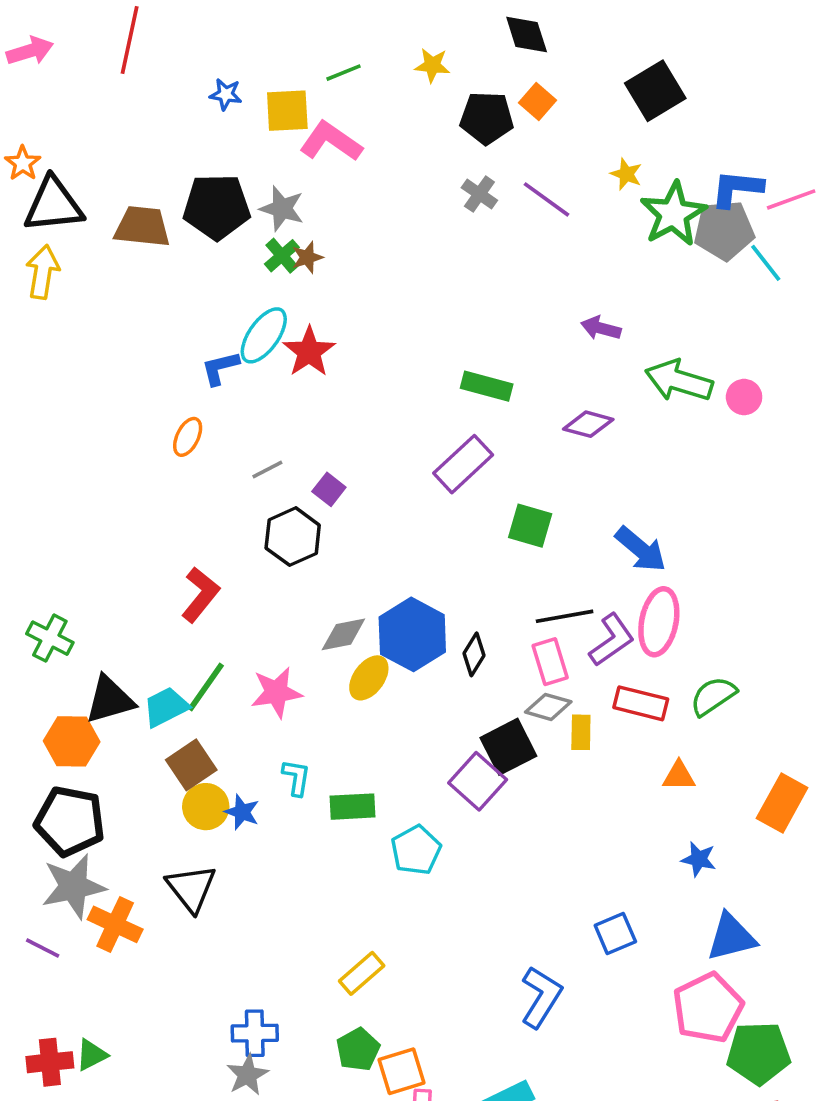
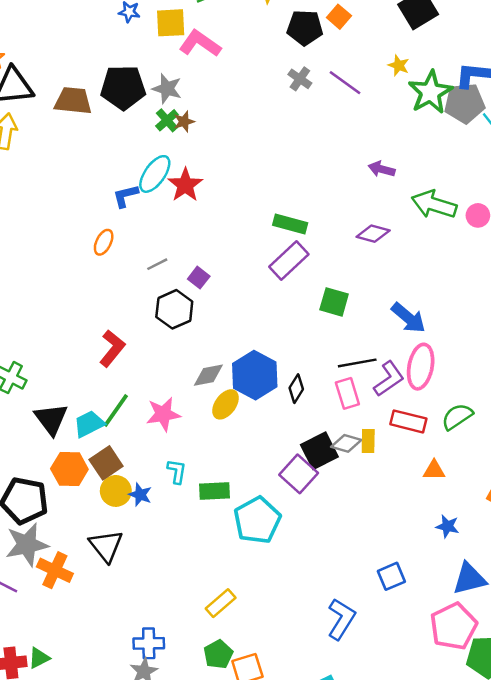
green rectangle: (487, 386) -> (290, 224), moved
black triangle: (110, 700) -> (51, 419), turned -51
gray diamond: (548, 707) -> (346, 443), moved
orange hexagon: (72, 741) -> (69, 469), moved
cyan pentagon: (416, 850) -> (257, 520), size x1.4

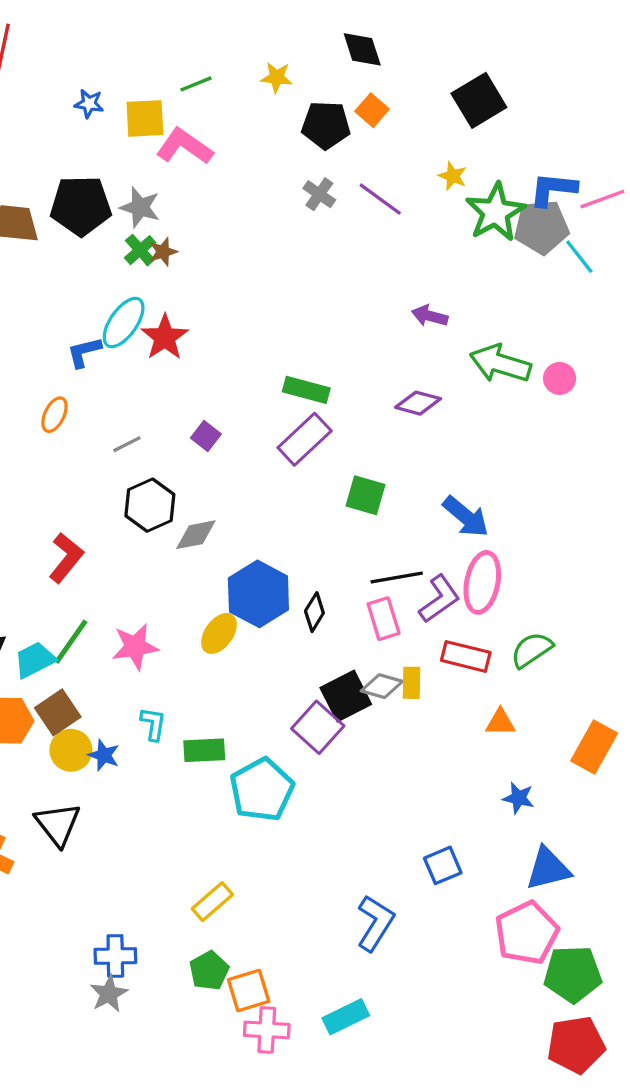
purple square: (199, 278) -> (206, 436), moved
gray diamond: (208, 375) -> (196, 535), moved

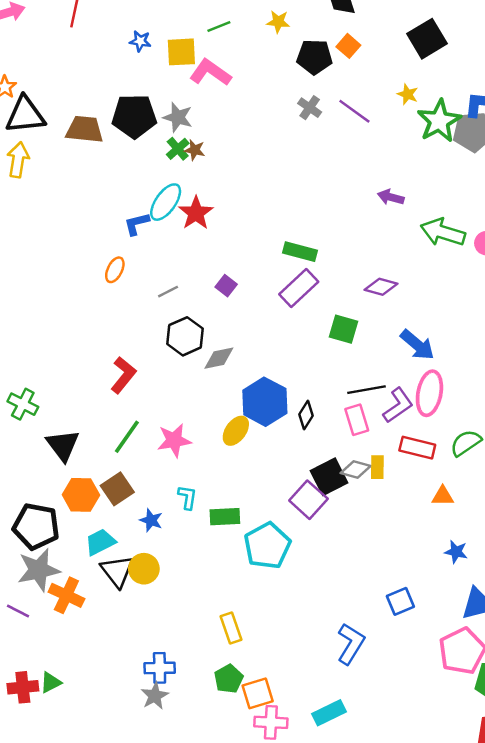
brown star: (163, 252) -> (195, 150), turned 30
purple diamond: (418, 403) -> (381, 287), moved
cyan trapezoid: (35, 660) -> (100, 542), moved
yellow circle: (71, 750) -> (144, 569), moved
yellow rectangle: (212, 902) -> (231, 628), turned -68

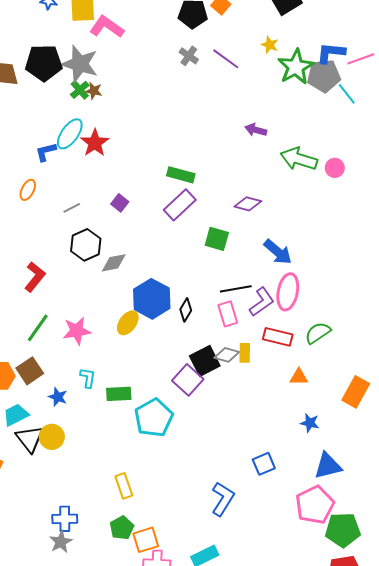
gray star: (178, 117) -> (80, 64), size x1.5

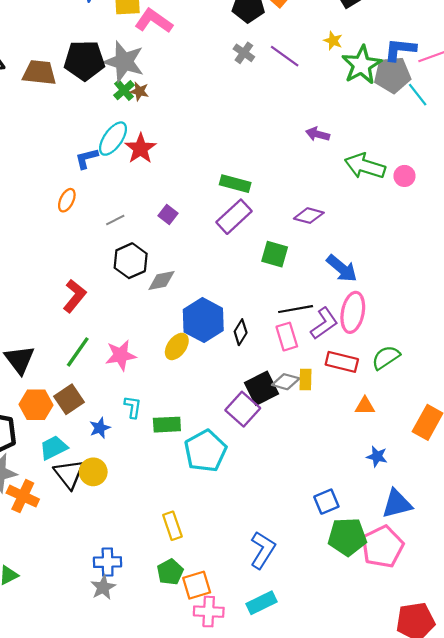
blue star: (58, 397) -> (100, 428), turned 30
blue L-shape: (223, 499) -> (263, 550), moved
green pentagon: (343, 530) -> (347, 537), moved

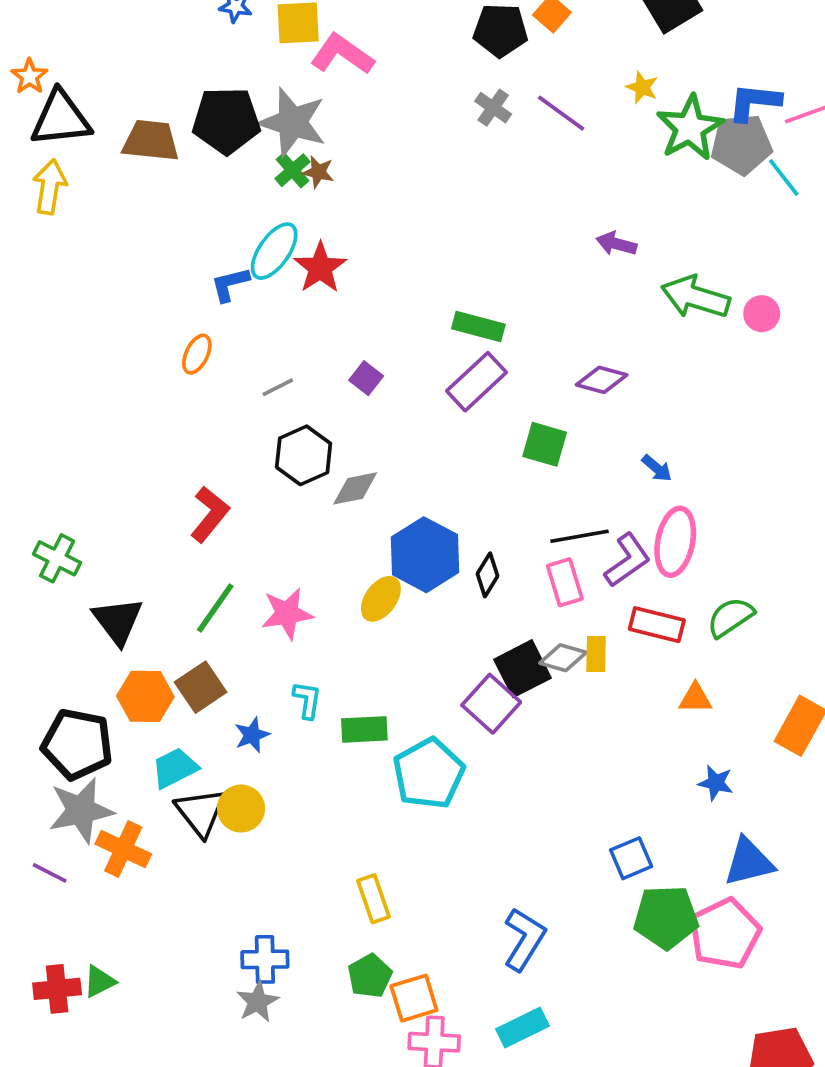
blue arrow: (342, 268) -> (657, 468), size x0.6

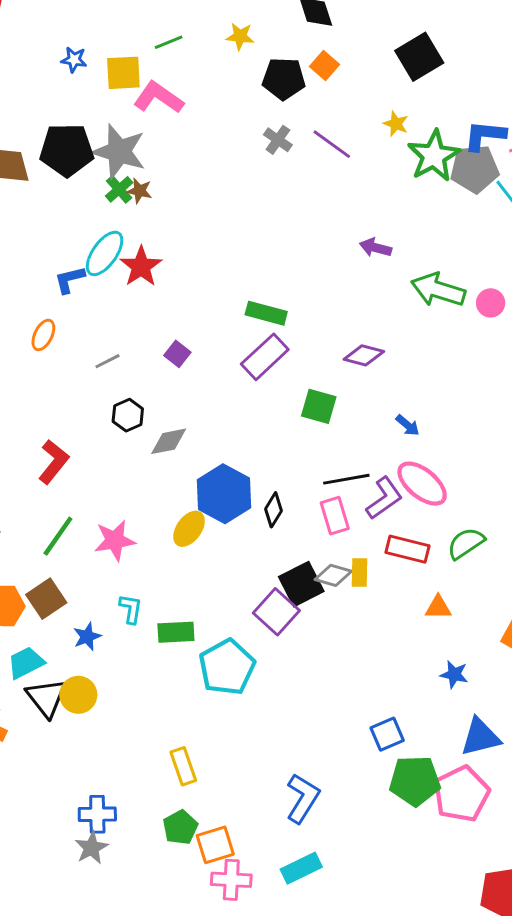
black hexagon: (304, 455) -> (128, 415), size x0.7
pink ellipse: (675, 542) -> (422, 484), turned -62

